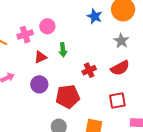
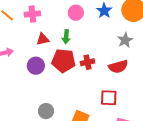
pink circle: (47, 26) -> (76, 13), moved
red pentagon: (68, 97) -> (64, 61), moved

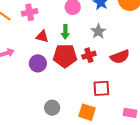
red triangle: (43, 39) -> (42, 36), turned 32
gray star: (125, 40) -> (98, 31), moved
red square: (109, 98) -> (101, 88), moved

